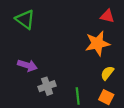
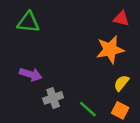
green triangle: (25, 19) -> (28, 22), turned -30
green line: (78, 96) -> (88, 109), turned -42

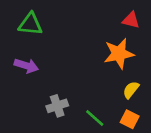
purple arrow: (31, 74) -> (26, 66), moved

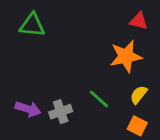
purple arrow: (26, 66) -> (28, 109), moved
green line: (95, 118) -> (99, 99), moved

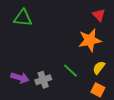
red triangle: (139, 21) -> (99, 15), turned 32

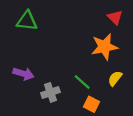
purple arrow: (20, 78) -> (23, 74), moved
orange square: (98, 90) -> (92, 104), moved

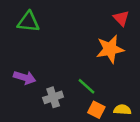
yellow semicircle: (115, 78) -> (122, 110), moved, turned 56

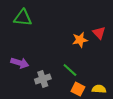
red triangle: (121, 18) -> (99, 33), moved
orange star: (110, 49) -> (80, 40), moved, size x0.7

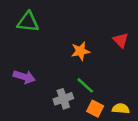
orange star: (80, 40) -> (80, 51), moved
gray cross: (43, 79) -> (63, 99), moved

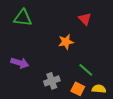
red triangle: (121, 40) -> (85, 19), moved
green line: (85, 85) -> (86, 70), moved

